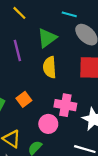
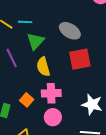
cyan line: (69, 14) -> (25, 22), moved
pink cross: (65, 105) -> (51, 93), moved

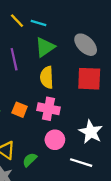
orange square: (27, 100) -> (20, 110), turned -32
pink circle: (53, 117) -> (55, 140), moved

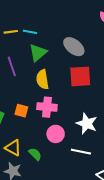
yellow line: (17, 21) -> (11, 32), turned -48
green semicircle: (30, 160) -> (35, 154), turned 96

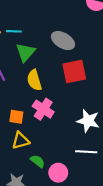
pink cross: (47, 107) -> (43, 109), turned 36
pink circle: (56, 134) -> (58, 173), moved
yellow triangle: (13, 148) -> (21, 141), moved, turned -36

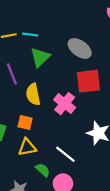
yellow semicircle: (34, 80) -> (33, 94), moved
pink cross: (43, 109) -> (65, 104), moved
white line: (86, 152) -> (65, 154), moved, turned 30

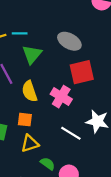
white line: (65, 154) -> (71, 133), moved

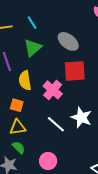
cyan line: (20, 33) -> (32, 23), moved, turned 48
green semicircle: (48, 164) -> (19, 147), moved

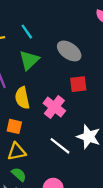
red square: (75, 71) -> (78, 84), size x0.7

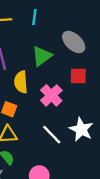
cyan line: (27, 32) -> (34, 17), turned 35
green triangle: (29, 60) -> (42, 56), moved

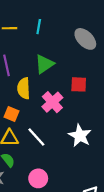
gray ellipse: (74, 42) -> (85, 39), moved
white line: (52, 135) -> (36, 137), moved

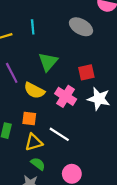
yellow semicircle: (24, 88) -> (34, 91), turned -45
white star: (80, 136) -> (99, 99), moved

